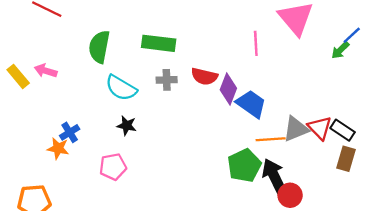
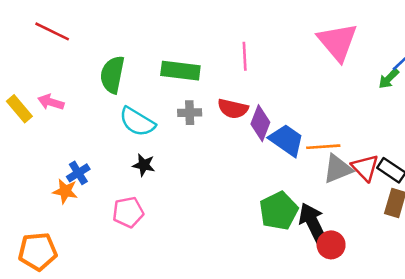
pink line: (256, 43) -> (245, 56), moved
orange line: (271, 139) -> (323, 147), moved

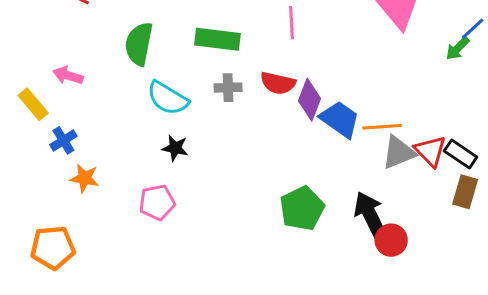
yellow rectangle: (19, 109) -> (33, 104), moved
blue cross: (78, 173) -> (63, 140), moved
green pentagon: (279, 211) -> (302, 208), moved

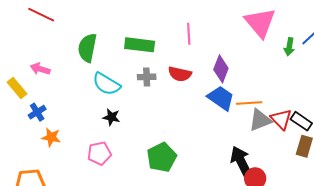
green arrow: (458, 48) -> (289, 47), moved, turned -36
purple diamond: (310, 100) -> (221, 69), moved
green pentagon: (302, 208) -> (162, 157), moved

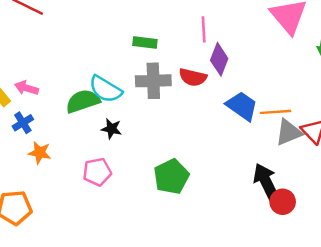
green rectangle: (140, 45) -> (145, 43), size x0.7
green semicircle: (87, 48) -> (83, 101), moved, turned 60
pink arrow: (40, 69) -> (26, 88), moved
purple diamond: (221, 69) -> (219, 59), moved
gray cross: (147, 77) -> (153, 81), size x1.6

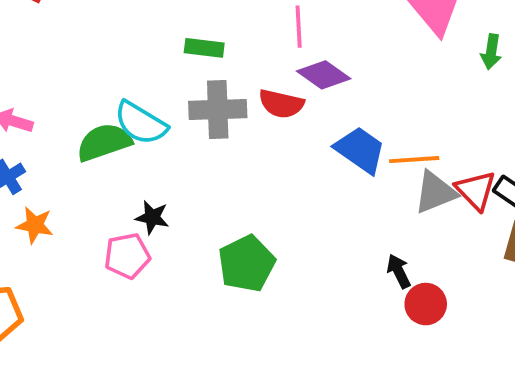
purple diamond: (219, 59) -> (324, 75), turned -76
black star: (111, 129) -> (152, 217), moved
black arrow: (266, 181) -> (399, 271), size x0.6

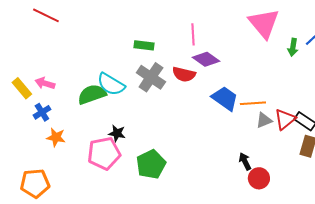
gray cross: (218, 110) -> (151, 77), turned 36
red triangle: (476, 190) -> (285, 119), turned 35
gray triangle: (435, 192) -> (264, 120), size x0.7
pink pentagon: (127, 256) -> (104, 153), size x1.4
green pentagon: (247, 264) -> (151, 164), moved

